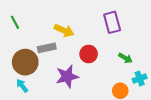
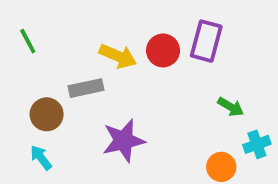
purple rectangle: (112, 22) -> (206, 41), turned 30
red circle: (89, 54) -> (163, 50), moved
brown circle: (25, 62) -> (47, 114), size x0.7

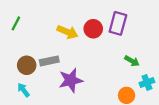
green line: (28, 41) -> (16, 23), turned 56
gray rectangle: (86, 88) -> (49, 61), moved

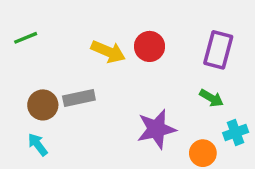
green line: (16, 23) -> (26, 38), turned 40
purple rectangle: (118, 23) -> (218, 50), moved
purple star: (71, 80) -> (156, 129), moved

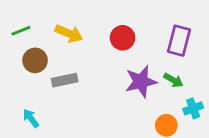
yellow arrow: (108, 52) -> (69, 34), moved
brown circle: (43, 105) -> (35, 60), moved
purple star: (156, 129) -> (141, 82), moved

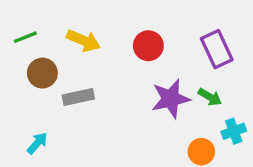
purple rectangle: (179, 41) -> (217, 49), turned -40
cyan arrow: (31, 118) -> (37, 143), turned 78

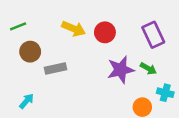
yellow arrow: (83, 41) -> (74, 29), moved
cyan cross: (234, 131) -> (165, 93), turned 35

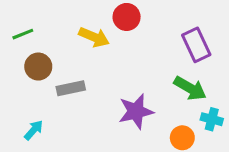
red circle: (105, 32) -> (127, 17), moved
green arrow: (148, 69) -> (190, 88), size x1.5
purple star: (121, 70) -> (136, 111), moved

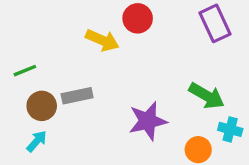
green line: (23, 34) -> (25, 71), moved
purple rectangle: (196, 45) -> (215, 23), moved
brown circle: (38, 67) -> (42, 106), moved

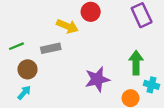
gray rectangle: (77, 96) -> (51, 48), moved
green arrow: (207, 96) -> (136, 63), turned -120

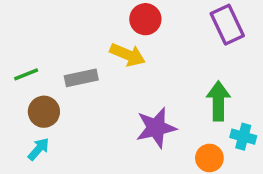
yellow arrow: (67, 26) -> (128, 55), moved

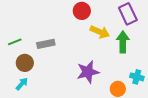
yellow arrow: (128, 55) -> (100, 32), moved
green arrow: (218, 101) -> (123, 42), moved

